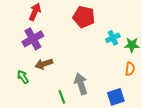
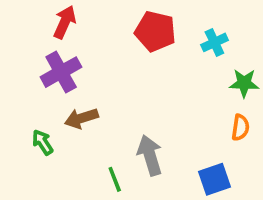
cyan cross: (113, 38) -> (214, 42), moved

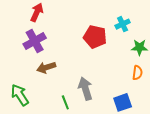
red pentagon: (155, 31) -> (95, 37), moved
green arrow: (43, 142) -> (20, 95), moved, size x1.5

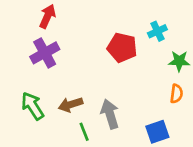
brown arrow: (46, 67) -> (71, 105), moved
green arrow: (20, 95) -> (33, 106), moved

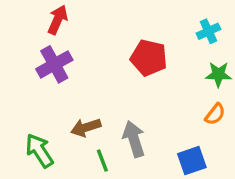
cyan cross: (157, 31) -> (208, 31), moved
orange semicircle: (176, 94) -> (215, 114), turned 30
green arrow: (33, 106) -> (39, 151), moved

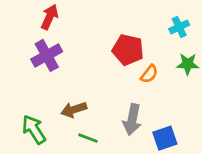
orange semicircle: (215, 114) -> (149, 74), moved
gray arrow: (134, 139) -> (132, 120), moved, turned -152
green line: (102, 161) -> (88, 138), turned -48

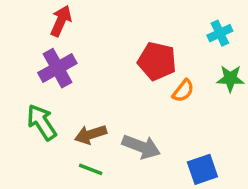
gray arrow: (132, 120) -> (141, 147), moved, turned -80
green arrow: (34, 130) -> (42, 122), moved
green line: (88, 138) -> (91, 169), moved

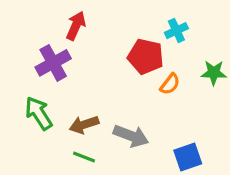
red arrow: (61, 21) -> (76, 26), moved
cyan cross: (220, 33) -> (176, 31), moved

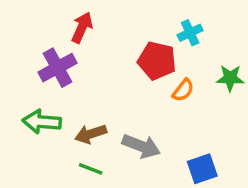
green arrow: (39, 113) -> (42, 122), turned -52

